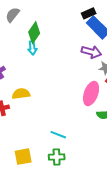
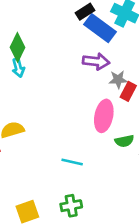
cyan line: (58, 135) -> (72, 162), moved

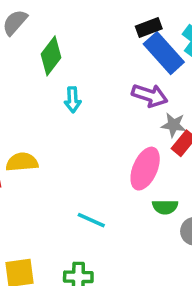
cyan arrow: (18, 68) -> (73, 100), moved

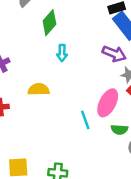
yellow semicircle: (22, 162) -> (39, 89), moved
cyan line: (91, 220) -> (85, 120), moved, turned 42

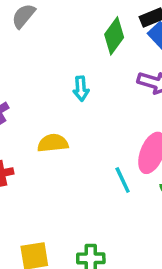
green diamond: (49, 23) -> (114, 36), moved

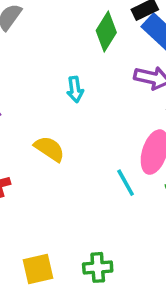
yellow semicircle: (53, 143) -> (49, 149), turned 44

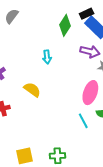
cyan line: (126, 183) -> (83, 121), moved

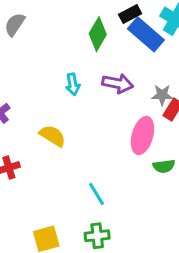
purple arrow: (90, 52) -> (118, 83), moved
cyan line: (83, 121) -> (97, 194), moved

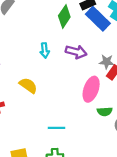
cyan line: (97, 194) -> (56, 128), turned -63

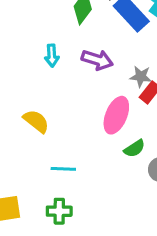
yellow semicircle: (28, 85) -> (36, 121), moved
green semicircle: (105, 112) -> (134, 149), turned -32

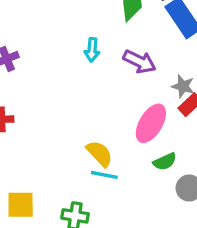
yellow semicircle: (36, 121) -> (100, 154), moved
cyan line: (63, 169) -> (104, 175), moved

